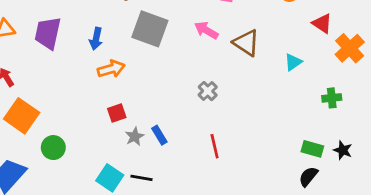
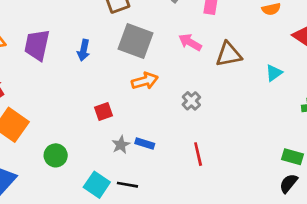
brown triangle: (246, 43) -> (229, 54), turned -44
orange arrow: (111, 69) -> (145, 81), moved
red square: (117, 113) -> (104, 112), moved
blue rectangle: (159, 135) -> (145, 143), turned -42
green circle: (53, 148) -> (56, 155), moved

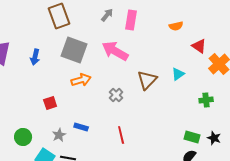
pink arrow: (190, 42) -> (115, 51), size x1.5
brown triangle: (229, 54) -> (147, 80), moved, turned -35
gray star: (121, 145) -> (59, 135), moved
green circle: (56, 155) -> (23, 137), moved

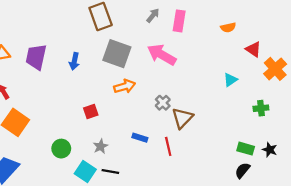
brown triangle: (147, 80) -> (182, 118), moved
blue rectangle: (81, 127) -> (140, 138), moved

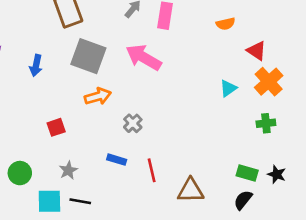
orange cross: (275, 69) -> (269, 82), moved
gray cross: (163, 103) -> (133, 123), moved
brown triangle: (182, 118) -> (191, 191), moved, turned 45
cyan square: (85, 171) -> (49, 201), turned -35

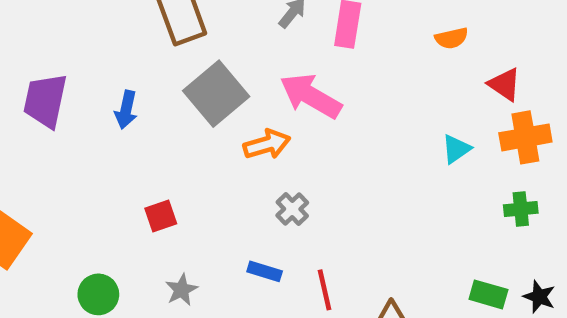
gray square: (88, 56) -> (216, 94), turned 30
orange cross: (269, 82) -> (525, 137), turned 32
orange arrow: (98, 96) -> (267, 144), moved

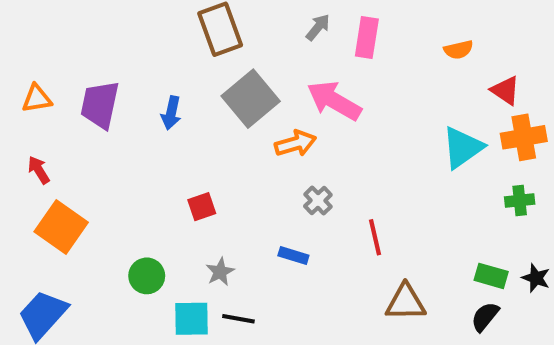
cyan triangle: (456, 149) -> (463, 148), size x1.6
red line: (325, 290) -> (375, 237), moved

